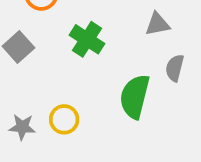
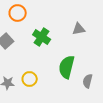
gray semicircle: (175, 68) -> (88, 81), moved

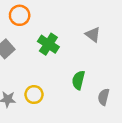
gray triangle: (79, 29) -> (93, 35), turned 48
green semicircle: (67, 67) -> (78, 80), size x0.7

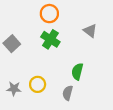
orange circle: (20, 15) -> (49, 14), moved
gray semicircle: (104, 97) -> (68, 93), moved

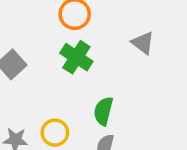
green semicircle: (77, 72) -> (103, 111), moved

